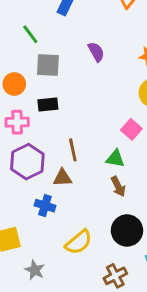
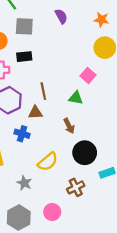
brown arrow: (118, 187) -> (69, 126), moved
gray star: (35, 270) -> (24, 183), moved

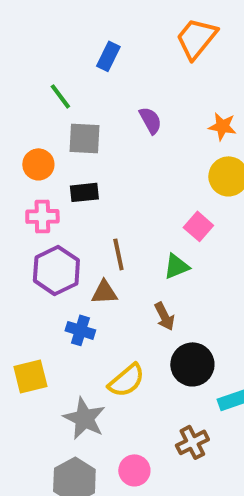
green triangle: (76, 98) -> (176, 266), turned -32
gray star: (24, 183) -> (84, 418), size x1.5
brown cross: (76, 187) -> (192, 442), moved

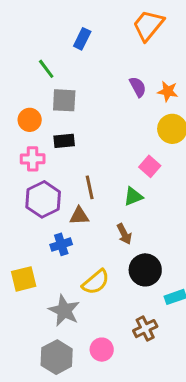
purple semicircle: (150, 120) -> (138, 87), moved
blue cross: (80, 330) -> (61, 244), turned -35

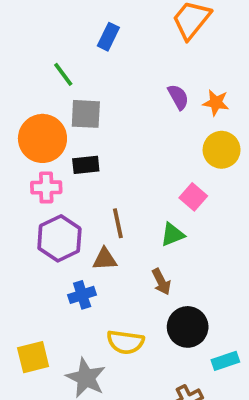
orange circle: (30, 120) -> (42, 138), size x1.6
yellow square: (24, 279) -> (33, 357), moved
yellow semicircle: (96, 282) -> (125, 342), turned 48

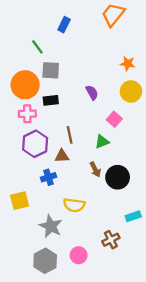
purple semicircle: (178, 97) -> (92, 93), moved
black circle: (188, 327) -> (118, 177), moved
yellow square: (33, 357) -> (20, 201), moved

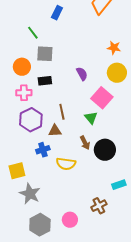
orange circle: (25, 85) -> (22, 67), size x0.7
pink square: (114, 119) -> (102, 98), size x1.5
green triangle: (102, 142) -> (91, 118), turned -48
yellow semicircle: (74, 205) -> (66, 164), moved
gray star: (51, 226) -> (30, 194), moved

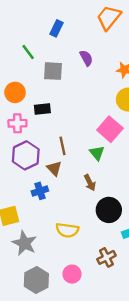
gray square: (45, 54) -> (53, 71), moved
purple semicircle: (82, 74) -> (86, 58), moved
brown triangle: (55, 131) -> (54, 168), turned 48
black circle: (105, 150) -> (109, 210), moved
yellow semicircle: (66, 164) -> (67, 230), moved

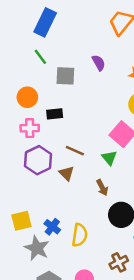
blue rectangle: (57, 28) -> (45, 22), moved, size x1.6
brown line: (63, 146) -> (75, 151), turned -54
blue cross: (40, 191) -> (52, 227), moved, turned -35
yellow semicircle: (67, 230) -> (80, 235), turned -90

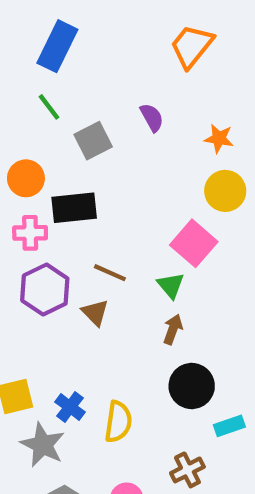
gray square: (65, 76) -> (93, 141), turned -30
black rectangle: (55, 114) -> (74, 208), size x1.5
brown arrow: (102, 188) -> (173, 329), moved, turned -133

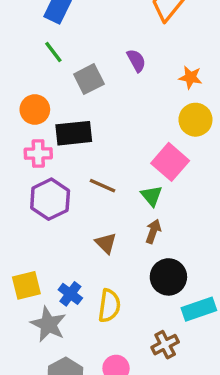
brown triangle: (95, 313) -> (106, 243), moved
cyan rectangle: (229, 426) -> (199, 309), size x1.4

